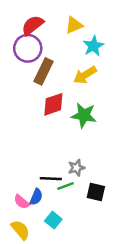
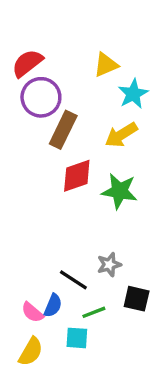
red semicircle: (33, 25) -> (27, 63), moved
black line: (51, 179) -> (73, 280), turned 30
green line: (65, 186) -> (94, 312), moved
cyan square: (53, 220) -> (77, 338), turned -35
yellow semicircle: (20, 230) -> (31, 352), turned 70

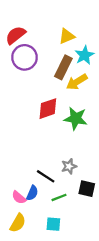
brown rectangle: (63, 130) -> (63, 67), moved
cyan square: (77, 338) -> (53, 224), moved

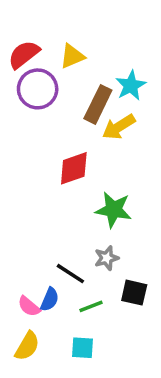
yellow triangle: (67, 36) -> (72, 56), moved
green star: (76, 119) -> (114, 210), moved

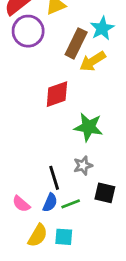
black line: (70, 274) -> (54, 178), turned 40
blue semicircle: (50, 299) -> (50, 203), moved
yellow semicircle: (27, 346) -> (38, 235), moved

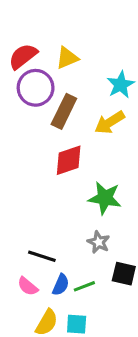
brown rectangle: (76, 43) -> (64, 111), moved
gray star: (83, 165) -> (99, 242), turned -30
black line: (54, 178) -> (42, 256), moved, turned -55

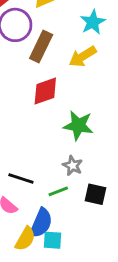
blue semicircle: (61, 285) -> (41, 223), moved, size x1.5
green line: (84, 286) -> (58, 191), moved

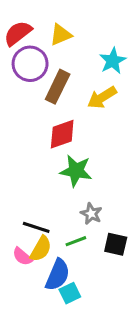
green star: (78, 125) -> (76, 171), moved
yellow semicircle: (25, 239) -> (41, 249), moved
cyan square: (53, 240) -> (70, 293), turned -30

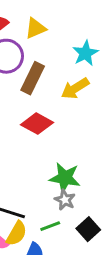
red diamond: (62, 134) -> (37, 124), turned 48
green star: (76, 171) -> (65, 178), moved
black square: (116, 244) -> (88, 229), turned 35

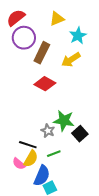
yellow triangle: (36, 28) -> (57, 19), moved
gray star: (65, 200) -> (48, 131), moved
black square: (88, 229) -> (80, 134), moved

